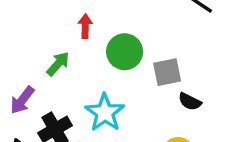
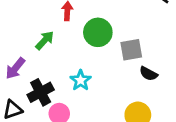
cyan star: (105, 113) -> (81, 80), size x0.7

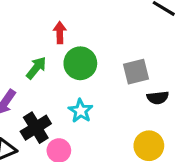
green circle: (98, 32) -> (80, 63), moved
black semicircle: (148, 74) -> (158, 98), turned -30

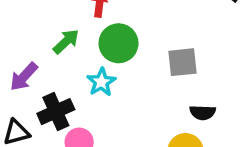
black semicircle: (158, 98) -> (203, 112), moved
cyan star: (81, 111) -> (101, 82), moved

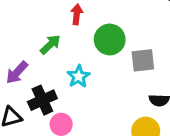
green circle: (119, 43) -> (110, 39), moved

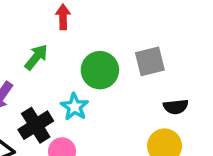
green circle: (110, 39) -> (100, 70), moved
cyan star: (79, 76) -> (75, 107), moved

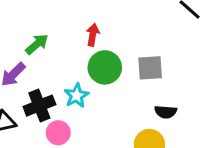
red arrow: (63, 17) -> (93, 35), moved
green arrow: (36, 57) -> (37, 44), moved

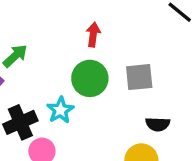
red arrow: (93, 35) -> (93, 35), moved

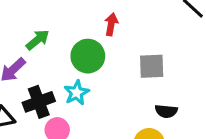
green circle: (90, 78) -> (88, 56), moved

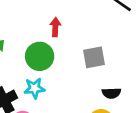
cyan star: (77, 93) -> (34, 88), turned 30

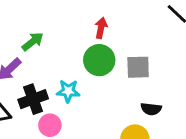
green circle: (40, 56) -> (99, 60), moved

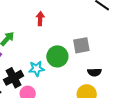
red arrow: (101, 28) -> (40, 19), moved
green circle: (99, 60) -> (57, 56), moved

